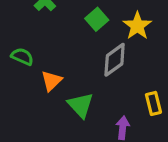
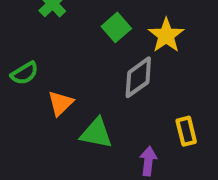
green semicircle: (22, 57) -> (25, 73), turned 125
green triangle: (81, 105) -> (96, 133), turned -36

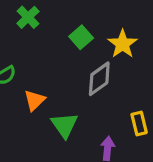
green triangle: (96, 133) -> (64, 125), turned 44

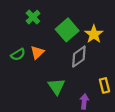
green square: (81, 37) -> (67, 30), size x1.5
orange triangle: (35, 100) -> (37, 52), moved

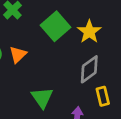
gray diamond: (79, 57) -> (89, 69), moved

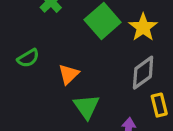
orange triangle: (18, 55) -> (69, 74), moved

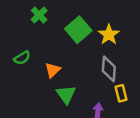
gray diamond: (143, 73) -> (109, 69), turned -50

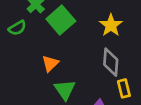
green square: (78, 30) -> (61, 20), moved
green semicircle: (22, 58) -> (17, 28), moved

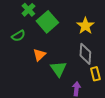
green semicircle: (17, 28) -> (18, 36), moved
green triangle: (65, 90) -> (58, 69), moved

